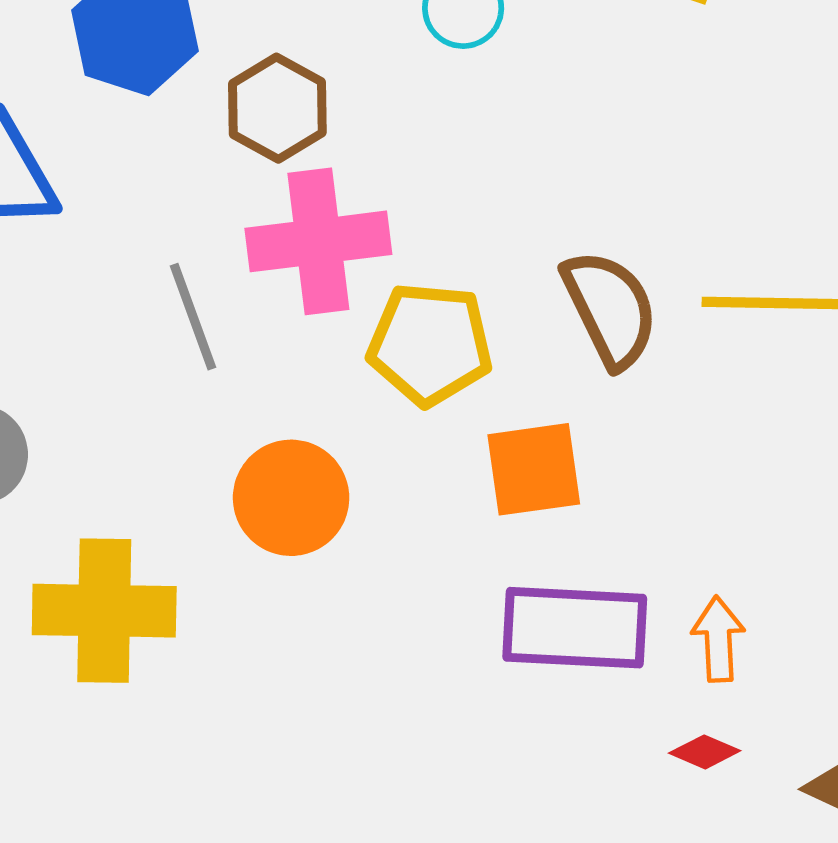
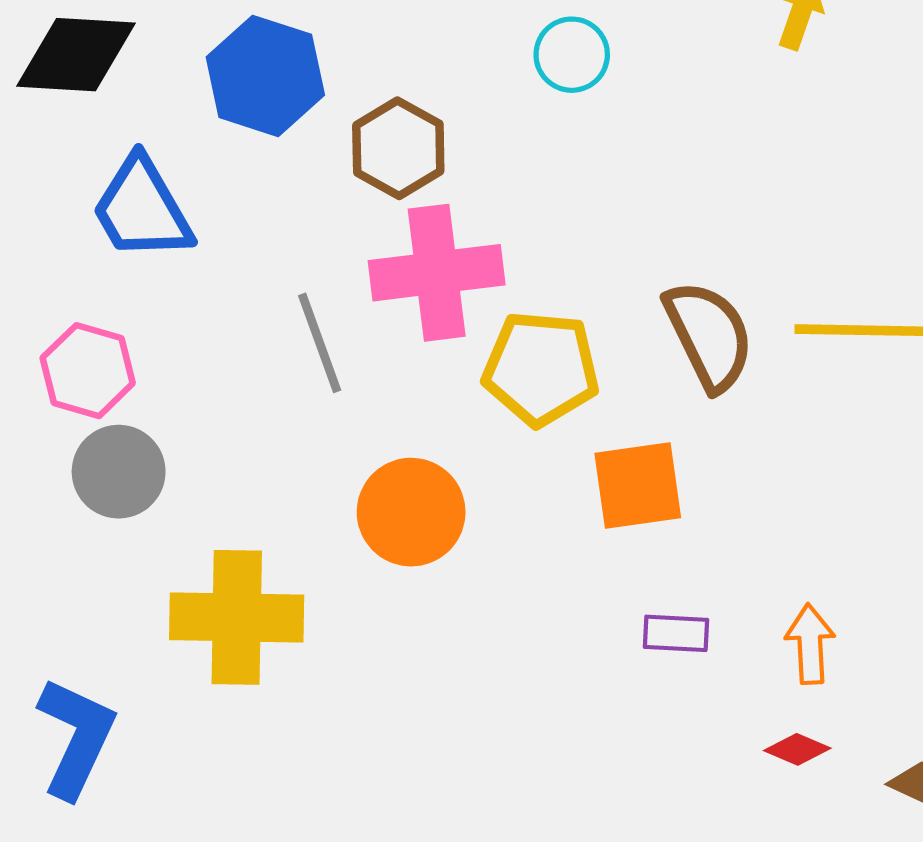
purple rectangle: (575, 628) -> (676, 633), size x0.5

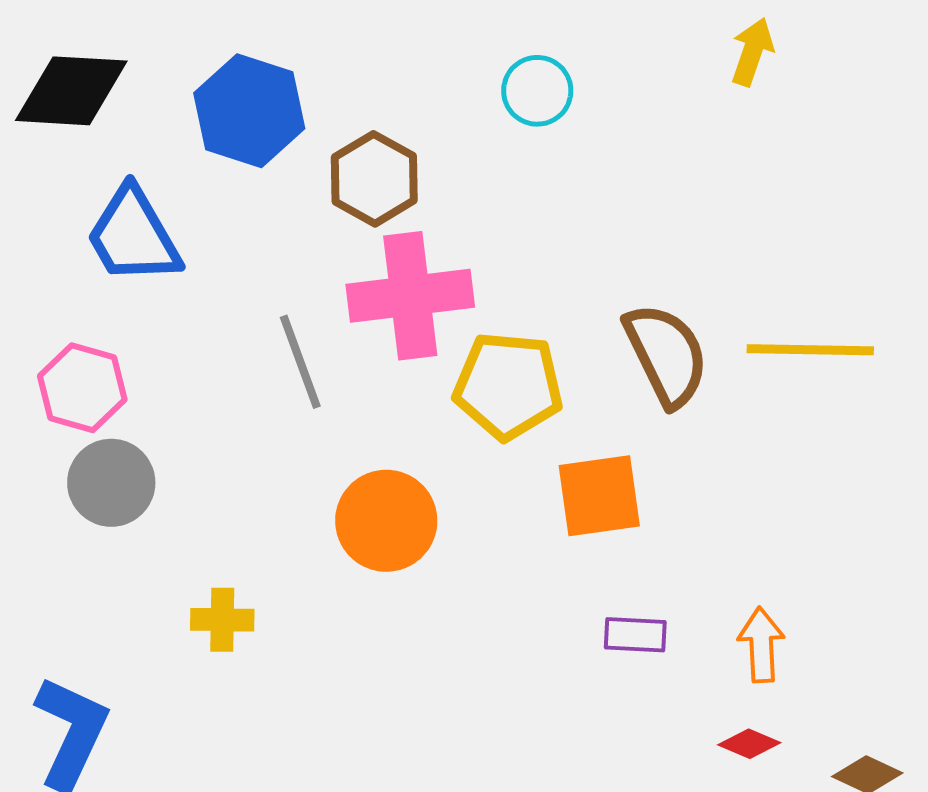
yellow cross: (237, 617) -> (222, 620), size x0.5

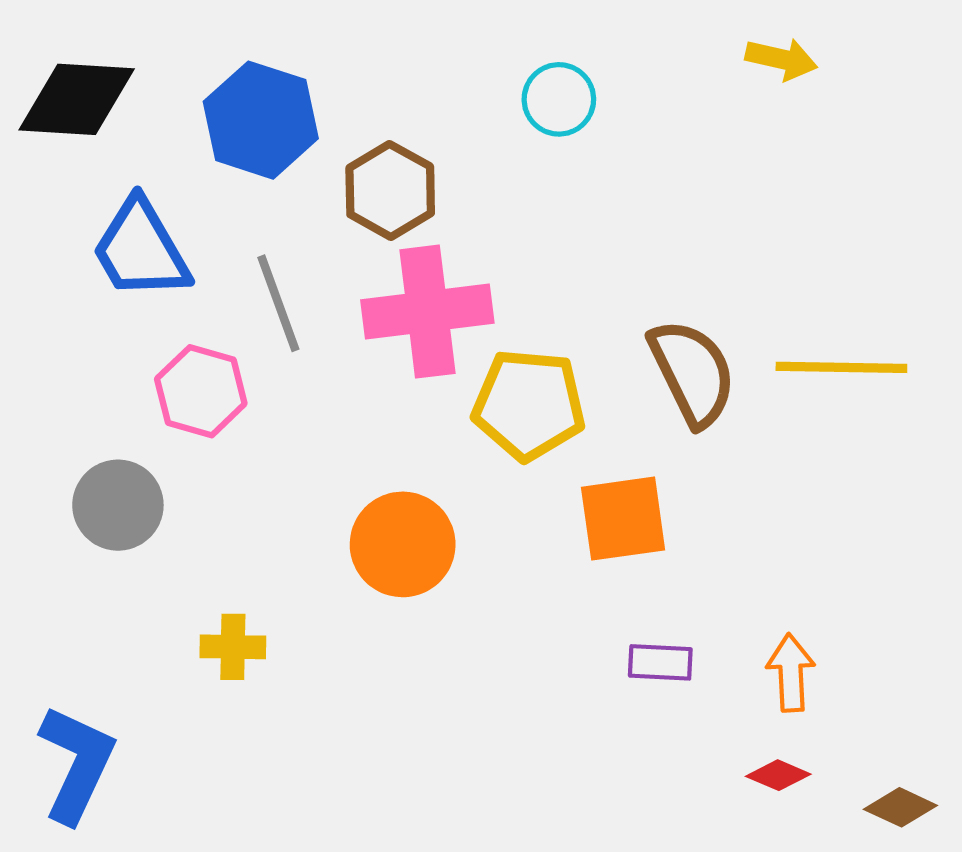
yellow arrow: (752, 52) -> (781, 59), turned 84
gray line: (300, 362) -> (278, 303), moved
pink hexagon: (82, 388) -> (201, 391), moved

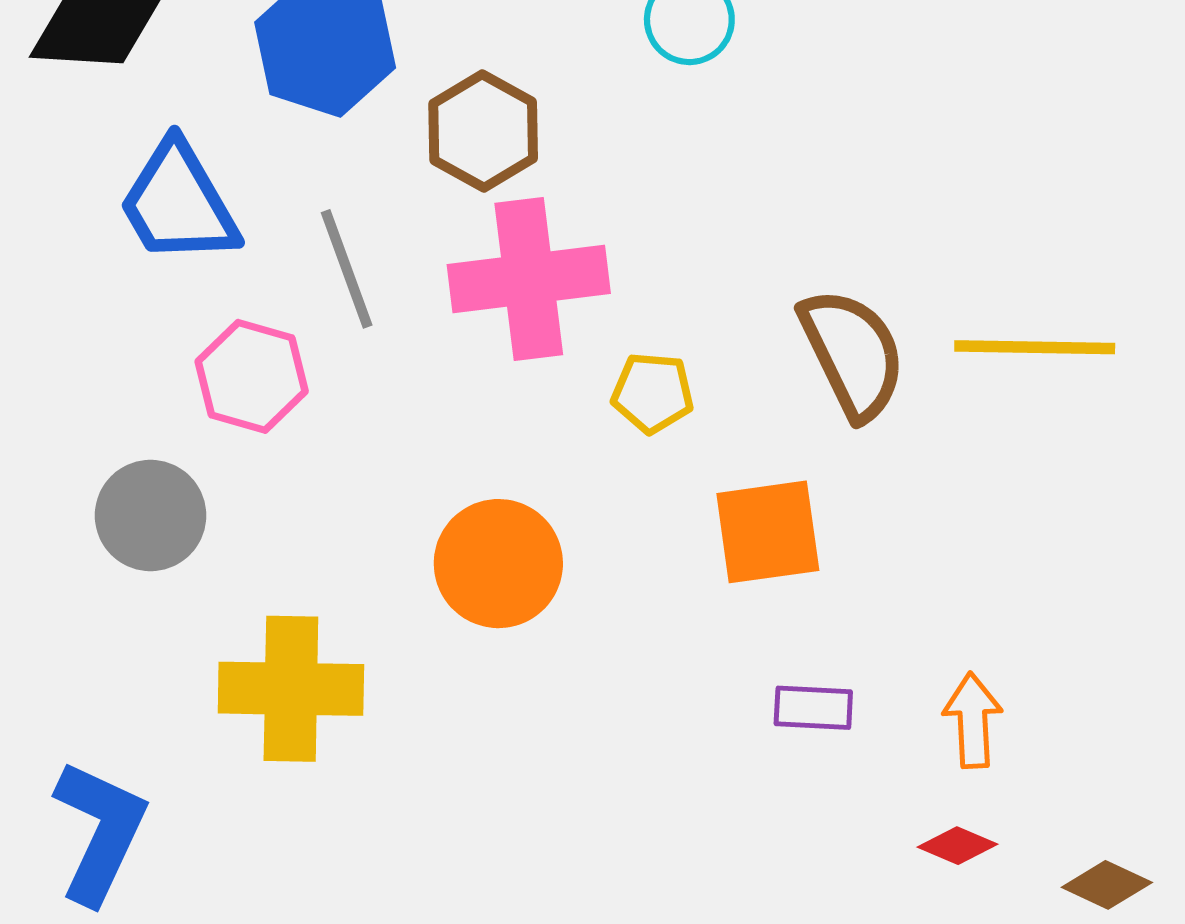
yellow pentagon: (529, 405) -> (653, 393), size x0.6
yellow cross: (233, 647) -> (291, 689), size x1.8

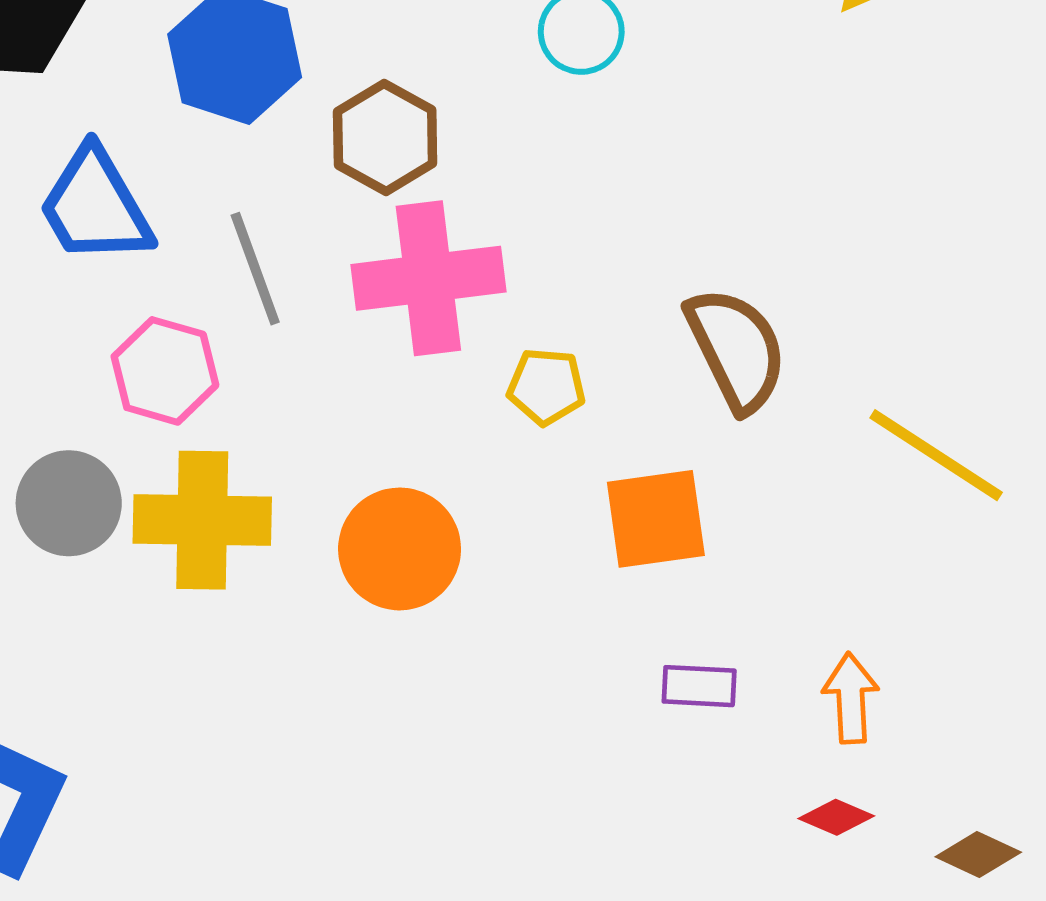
yellow line: (1035, 347) -> (936, 455), moved, turned 32
yellow cross: (291, 689) -> (202, 520), moved

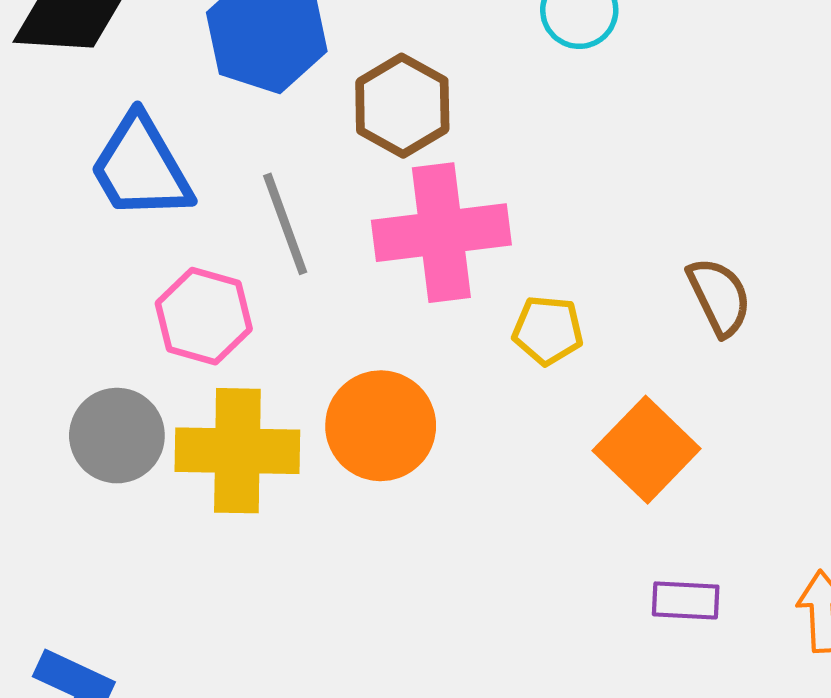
brown semicircle: (736, 349) -> (719, 297), size x0.7
orange square: (656, 519) -> (647, 450), turned -38
orange circle: (400, 549) -> (381, 426), moved

